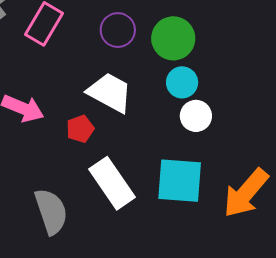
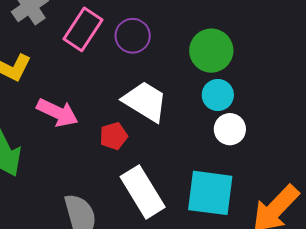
purple circle: (118, 30) -> (133, 36), moved

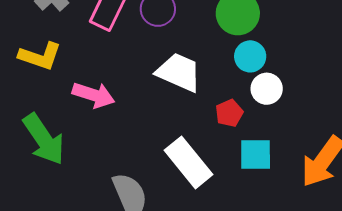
red pentagon: (114, 136) -> (229, 113), moved
cyan square: (210, 193) -> (256, 155), size x0.7

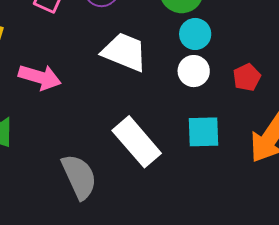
white circle: (267, 89) -> (194, 71), moved
red pentagon: (229, 113) -> (247, 77), moved

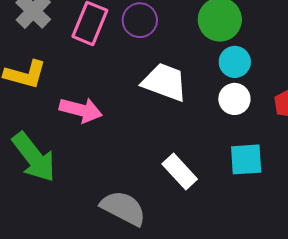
white rectangle: (137, 142) -> (180, 172), size x0.7
gray semicircle: (79, 177) -> (123, 208), turned -36

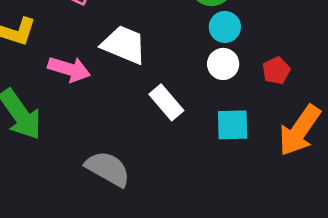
white trapezoid: (165, 82) -> (124, 45), moved
white rectangle: (180, 172) -> (166, 102), moved

